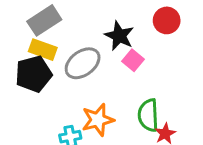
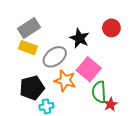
pink square: (133, 60) -> (89, 69), moved, size x1.6
black pentagon: (34, 74) -> (32, 88), moved
orange star: (98, 120) -> (65, 81), moved, turned 30

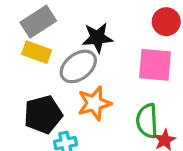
black star: (79, 38) -> (97, 38), moved, turned -30
pink square: (89, 69) -> (155, 65), moved, turned -35
orange star: (65, 81) -> (94, 103), turned -30

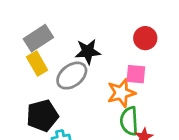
yellow rectangle: (37, 52) -> (37, 64), turned 40
pink square: (155, 65) -> (136, 74), size x0.7
orange star: (94, 103) -> (121, 93), moved

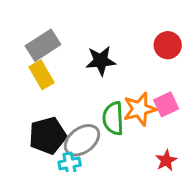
pink square: (136, 74) -> (166, 104), moved, turned -30
gray ellipse: (72, 76) -> (82, 140), moved
green semicircle: (129, 121) -> (113, 118), moved

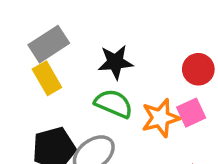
red circle: (168, 45) -> (198, 69), moved
green semicircle: (113, 118) -> (114, 104), moved, turned 116

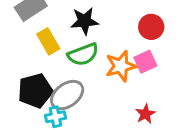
yellow rectangle: (47, 78) -> (48, 41), moved
green semicircle: (114, 104) -> (83, 54), turned 136

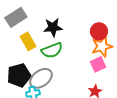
pink square: (145, 62) -> (98, 64), moved
orange star: (121, 66) -> (102, 46), moved

